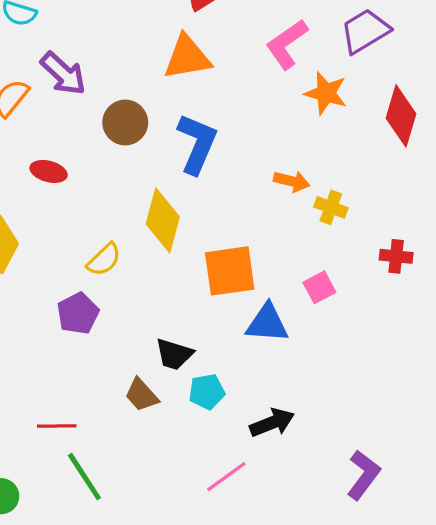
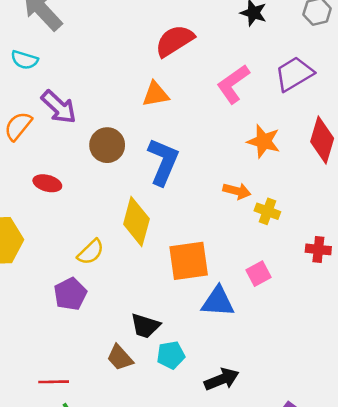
orange triangle: (187, 57) -> (155, 94), size x0.7
orange star: (326, 93) -> (264, 141), moved

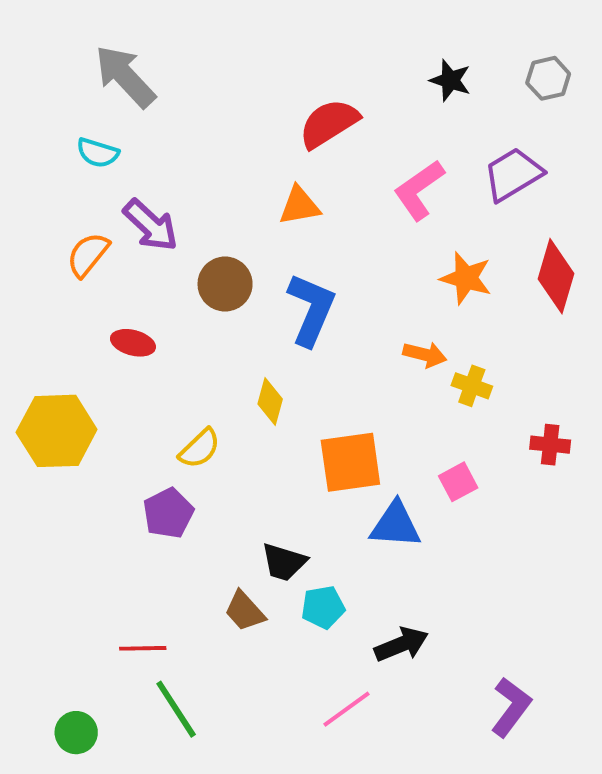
yellow diamond: (136, 221) -> (270, 402), size x0.6

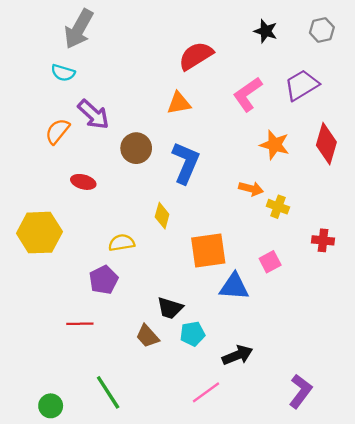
gray arrow: (125, 76) -> (79, 29), turned -108
yellow semicircle: (200, 449) -> (122, 243), turned -145
red line: (143, 648) -> (80, 324), moved

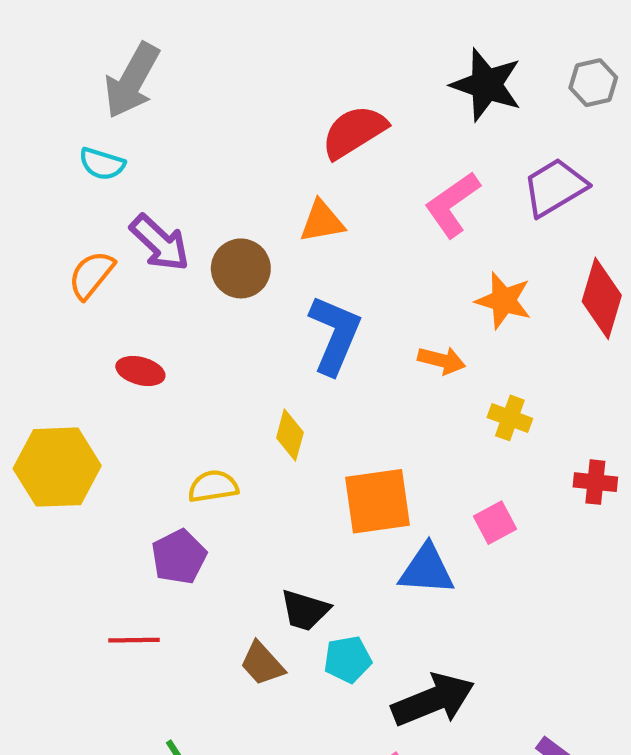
black star: (266, 31) -> (486, 85), size x1.6
brown circle: (136, 148) -> (241, 268), moved
orange arrow: (251, 189) -> (442, 360), moved
black arrow: (237, 355) -> (433, 700), size x1.4

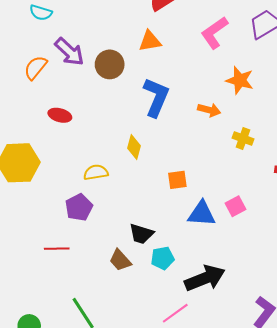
orange square: (378, 501) -> (177, 180), size x0.6
pink square: (495, 523) -> (236, 206), moved

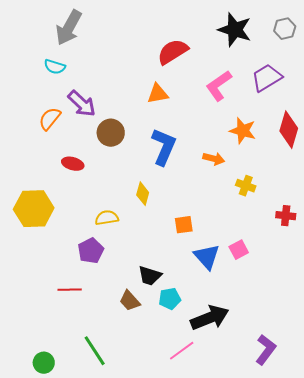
brown circle: (110, 64) -> (111, 133), moved
blue triangle: (202, 214) -> (207, 257), turned 44

